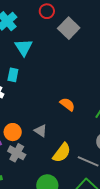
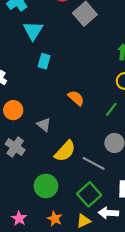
cyan rectangle: (13, 75) -> (44, 61), moved
orange circle: (13, 132) -> (13, 110), moved

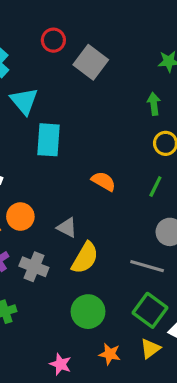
cyan rectangle: (44, 61) -> (48, 140), size x1.5
yellow semicircle: (65, 151) -> (85, 258), moved

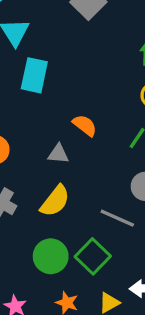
gray triangle: (67, 228) -> (58, 154), moved, turned -30
green square: (150, 310) -> (93, 256), moved

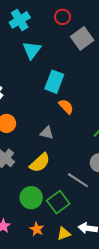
cyan rectangle: (34, 75) -> (54, 82), moved
orange semicircle: (85, 125) -> (66, 107), moved

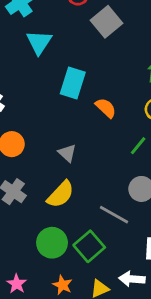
orange semicircle: (66, 107) -> (106, 108), moved
gray triangle: (47, 133) -> (67, 153), turned 32

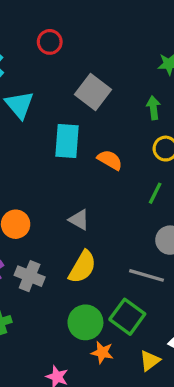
gray square: (106, 22) -> (93, 92), moved
orange star: (62, 285) -> (102, 352), moved

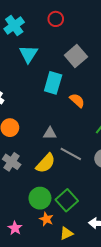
gray triangle: (79, 220) -> (50, 133), turned -40
gray line: (146, 275) -> (71, 154), moved
yellow triangle: (150, 361) -> (66, 233), moved

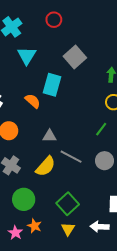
orange semicircle: (77, 100) -> (33, 101), moved
green circle: (40, 198) -> (24, 199), moved
orange star: (46, 219) -> (34, 226), moved
yellow triangle: (66, 233) -> (68, 229), moved, turned -32

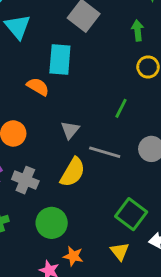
green line: (101, 129) -> (121, 108), moved
gray triangle: (50, 136) -> (70, 130), turned -40
green square: (68, 204) -> (131, 214), moved

